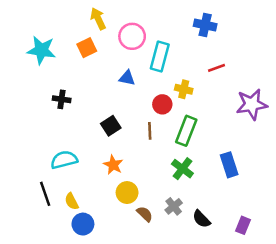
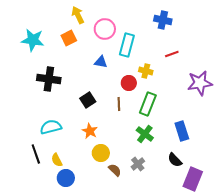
black cross: (62, 99) -> (49, 79), size x1.6
black semicircle: (201, 219) -> (175, 160), moved
purple rectangle: (243, 225) -> (193, 179), size x1.6

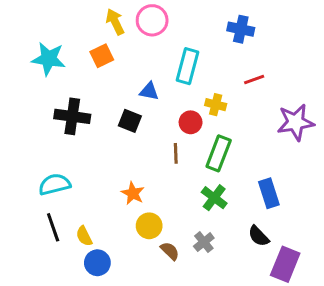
pink circle: (105, 29) -> (152, 20), moved
black square: (88, 100) -> (130, 121), moved, turned -35
cyan semicircle: (51, 127) -> (55, 184), moved

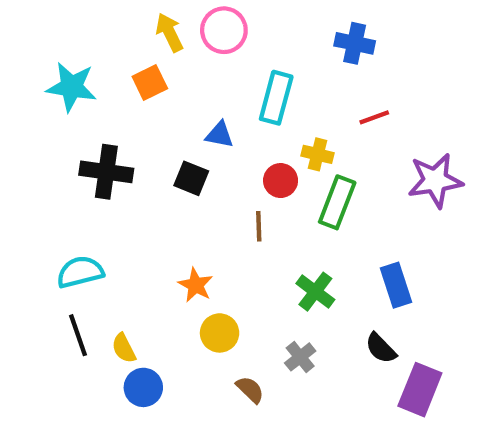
green rectangle: (219, 153) -> (337, 202), moved
brown semicircle: (170, 251) -> (250, 390), moved

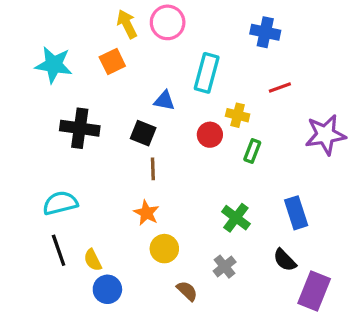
green rectangle: (337, 202) -> (252, 151), size x0.6
brown line: (259, 226) -> (153, 169), moved

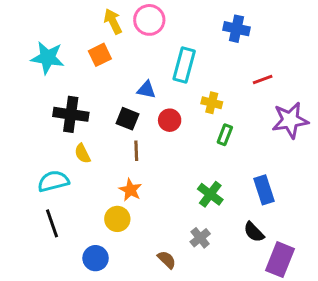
red line: (280, 88) -> (263, 79), moved
red circle: (210, 135) -> (170, 120), moved
yellow circle: (164, 249) -> (117, 219), moved
yellow semicircle: (93, 260) -> (82, 154), moved

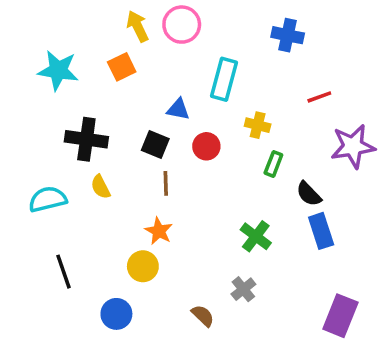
cyan semicircle: (53, 181) -> (48, 199), moved
black semicircle: (254, 232) -> (309, 194), moved

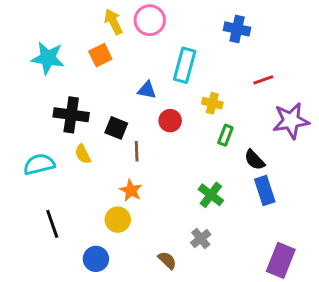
black square: (155, 145) -> (116, 128), moved

